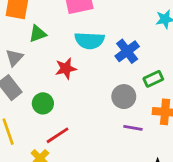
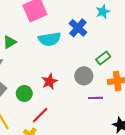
blue cross: (127, 51) -> (78, 28), moved
red star: (66, 68) -> (49, 81), moved

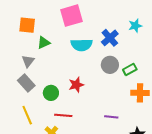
gray circle: (84, 76) -> (110, 65), moved
purple line: (96, 98) -> (111, 117), moved
red line: (40, 115) -> (63, 115), turned 42

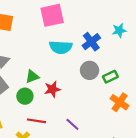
green triangle: (44, 43) -> (32, 77), moved
orange cross: (140, 93) -> (120, 102), turned 30
purple line: (111, 117) -> (72, 124), moved, turned 32

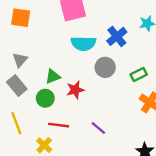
gray circle: (90, 70) -> (105, 67), moved

